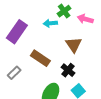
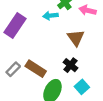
brown rectangle: (40, 58) -> (36, 69), moved

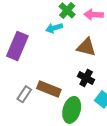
brown triangle: (76, 38) -> (86, 47), turned -30

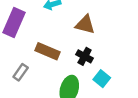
brown rectangle: (49, 89) -> (48, 51), moved

